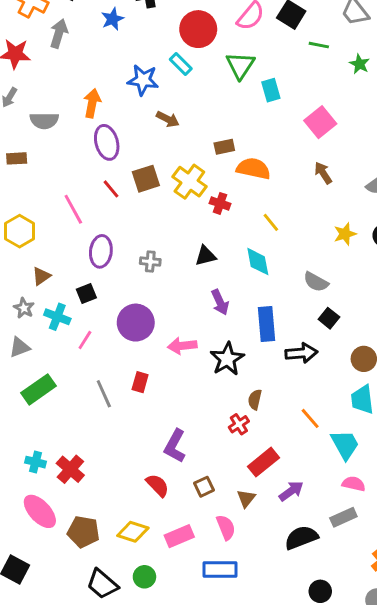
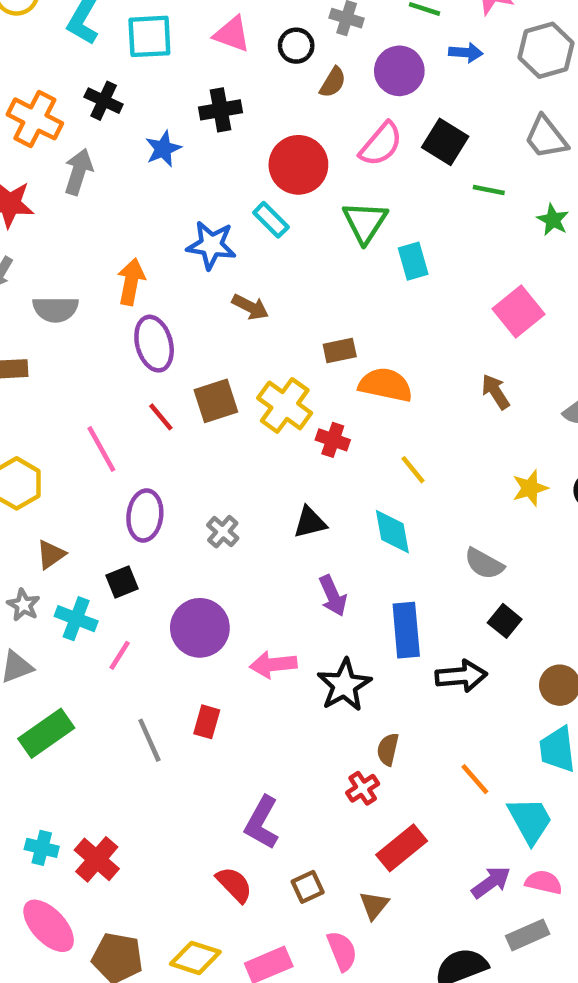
pink square: (320, 122) -> (518, 312), moved
gray cross: (150, 262) -> (223, 532), turned 36
purple arrow: (291, 491) -> (491, 882), moved

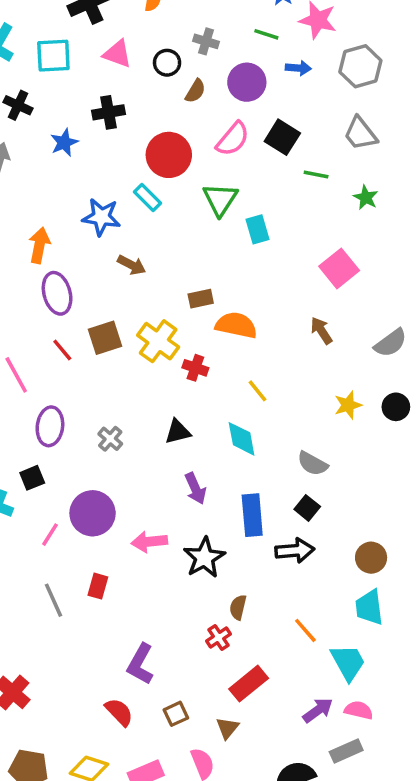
black square: (505, 621) -> (307, 508), moved
pink line: (120, 655) -> (50, 535), moved

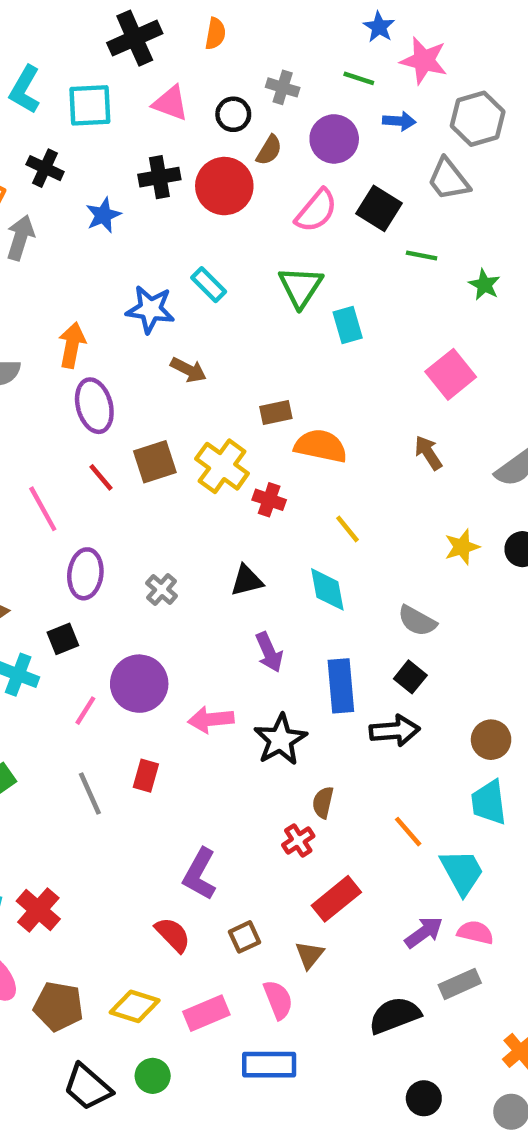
gray trapezoid: (360, 134) -> (448, 179), moved
red circle: (169, 155) -> (224, 186), moved

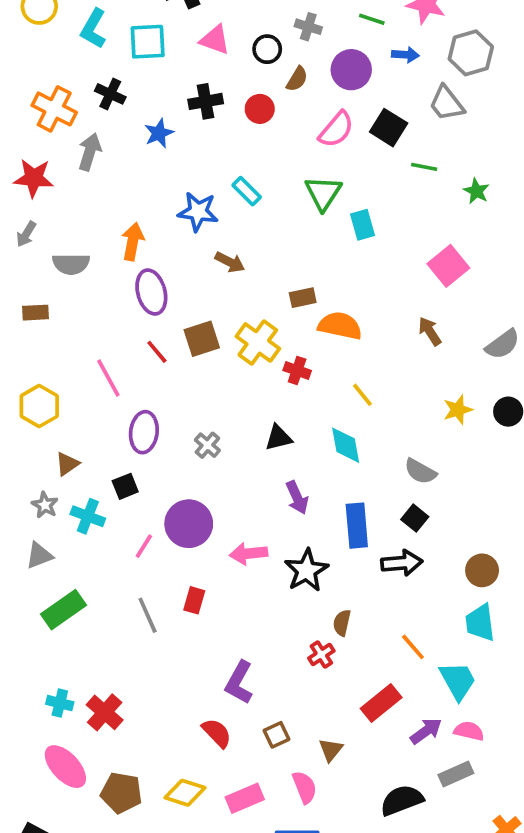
red circle: (224, 186) -> (260, 109), size x0.6
red rectangle: (336, 899) -> (381, 703), moved

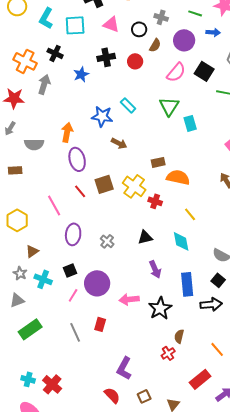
black square: (125, 486) -> (70, 270), moved

